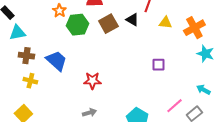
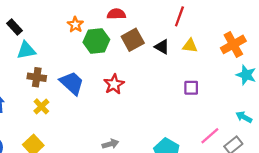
black triangle: (132, 20) -> (162, 47), moved
yellow triangle: (165, 23) -> (190, 46), moved
yellow cross: (30, 81) -> (41, 106), turned 32
red star: (92, 81) -> (114, 84), moved, turned -30

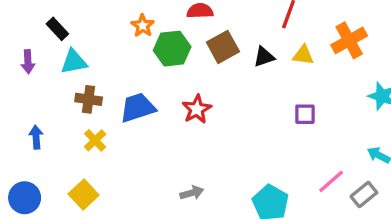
orange cross: (233, 44) -> (349, 40), moved
black triangle: (162, 47) -> (264, 57), turned -49
blue trapezoid: (72, 83) -> (138, 108), turned -60

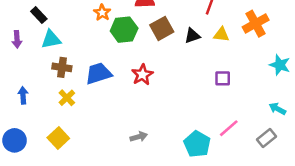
pink line: (331, 181) -> (229, 128), moved

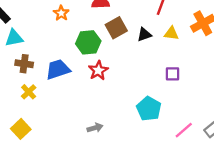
green hexagon: (124, 30) -> (88, 42), moved
pink line: (229, 128) -> (184, 130), moved
cyan pentagon: (197, 144) -> (149, 109), moved

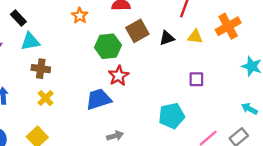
blue trapezoid: (58, 69) -> (99, 99), moved
cyan pentagon: (149, 109) -> (172, 116), turned 30

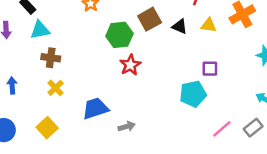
black triangle: (167, 38) -> (180, 26), turned 42
blue trapezoid: (99, 99) -> (95, 108), moved
cyan pentagon: (172, 116) -> (193, 94), moved

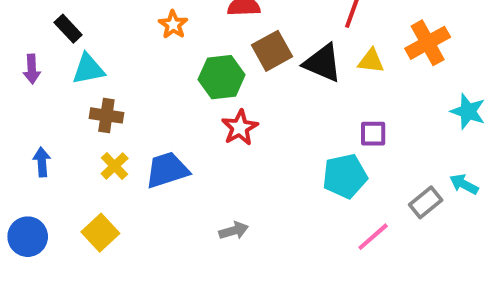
black triangle: (180, 26) -> (323, 63), size x1.5
blue trapezoid: (95, 108) -> (167, 170), moved
gray rectangle: (253, 128) -> (426, 202), moved
pink line: (222, 129) -> (373, 237), moved

